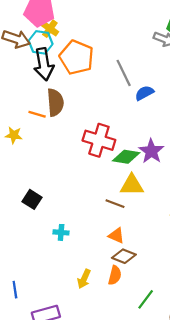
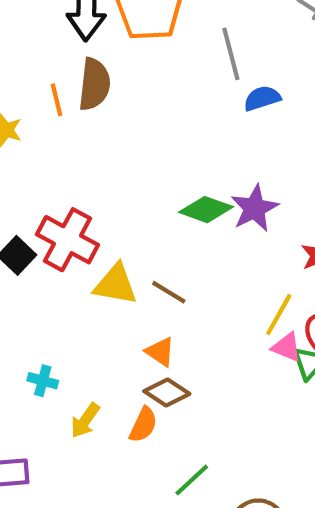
orange line: (37, 114) -> (56, 100), turned 49
red cross: (99, 140) -> (68, 240), moved
yellow triangle: (132, 185) -> (115, 284), moved
cyan cross: (61, 232) -> (43, 381), moved

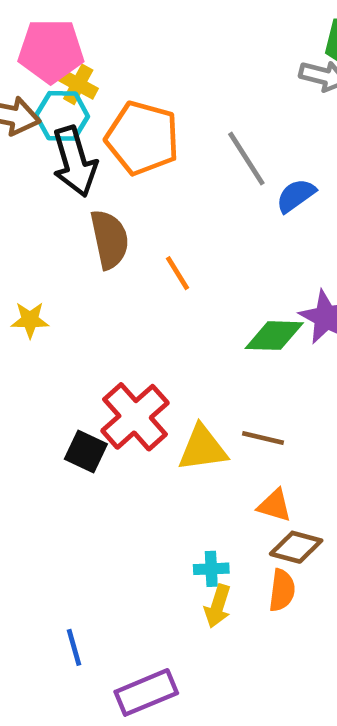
orange line: (56, 100) -> (177, 273), moved
red cross: (68, 240) -> (135, 417), turned 38
cyan cross: (43, 381) -> (211, 569), moved

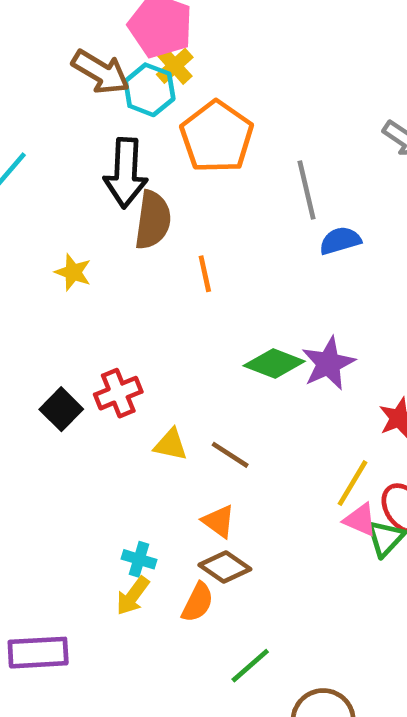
black arrow: (75, 162) -> (126, 173), moved
yellow star: (30, 320) -> (73, 272), moved
red cross: (135, 417) -> (118, 393), size x0.7
yellow triangle: (203, 448) -> (171, 445), size x0.7

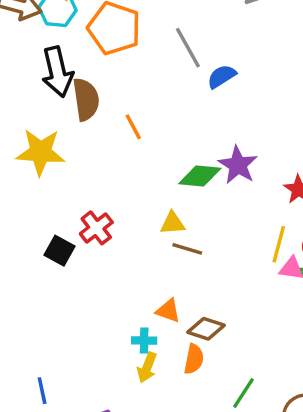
yellow star: (73, 272) -> (40, 152), size x1.8
yellow triangle: (171, 445) -> (173, 223), moved
orange triangle: (219, 521) -> (168, 311), moved

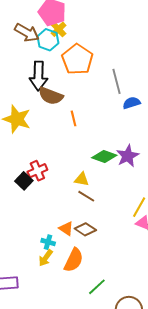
brown semicircle: (86, 99) -> (51, 96), turned 105
black square: (59, 251) -> (24, 181), moved
brown diamond: (206, 329) -> (85, 229), moved
orange semicircle: (194, 359) -> (74, 260), size x1.4

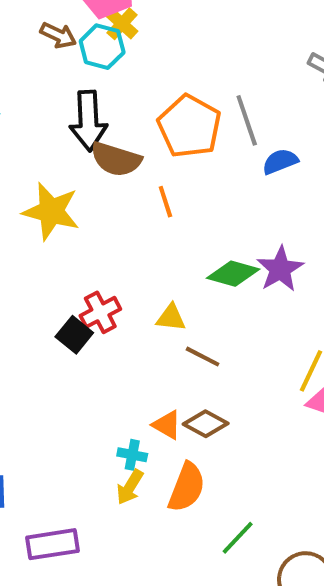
brown arrow: (27, 33) -> (58, 35), size x0.7
orange pentagon: (77, 59) -> (189, 126), moved
yellow triangle: (82, 179) -> (171, 318), moved

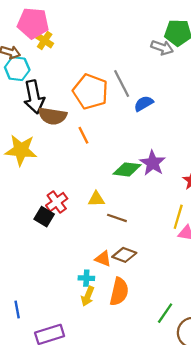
cyan hexagon: (102, 47) -> (17, 69), moved
green line: (238, 538) -> (165, 313), moved

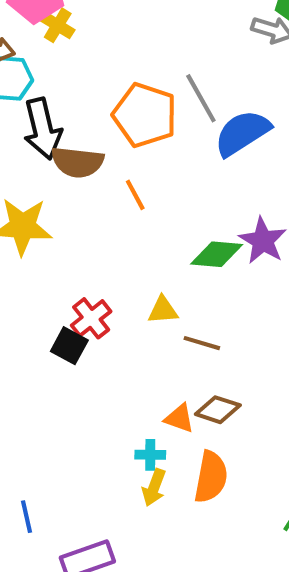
blue semicircle: (144, 103) -> (242, 133), size x1.6

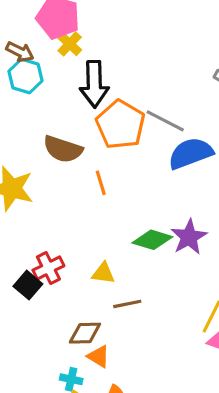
gray line: (201, 98) -> (165, 121), turned -45
black arrow: (43, 129) -> (94, 84), moved
brown line: (202, 343) -> (127, 304), turned -40
brown diamond: (218, 410) -> (85, 333), moved, turned -32

